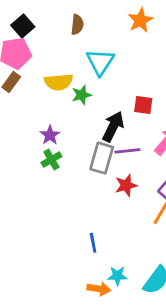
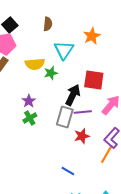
orange star: (140, 20) -> (92, 36), moved
red square: (143, 105) -> (94, 80), size x1.5
blue line: (93, 243) -> (68, 171), moved, turned -48

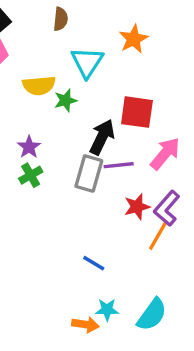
red star: (82, 136) -> (137, 207), moved

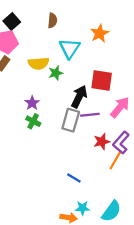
green cross: (31, 175) -> (33, 121), turned -32

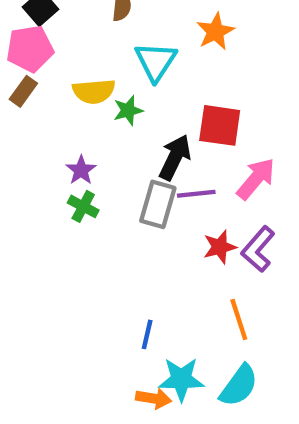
orange line: (116, 160) -> (239, 320), moved, turned -48
blue line: (74, 178) -> (147, 334), moved, turned 72
cyan star: (82, 208) -> (181, 379), size x1.5

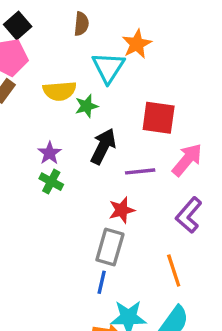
orange star: (215, 32) -> (137, 44), moved
black arrow: (175, 157) -> (103, 146), moved
gray rectangle: (158, 204) -> (110, 247), moved
red star: (220, 247) -> (122, 210), moved

